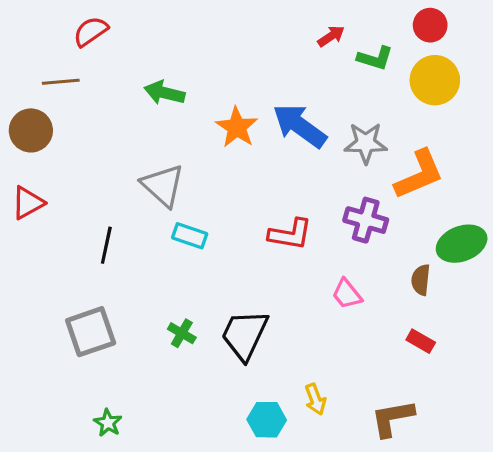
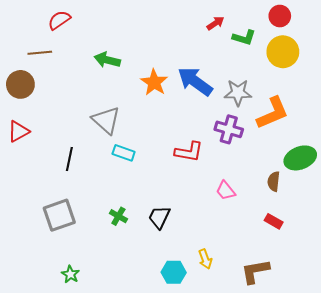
purple cross: (366, 220) -> (229, 129), moved
black trapezoid: (245, 335) -> (159, 217), size x0.7

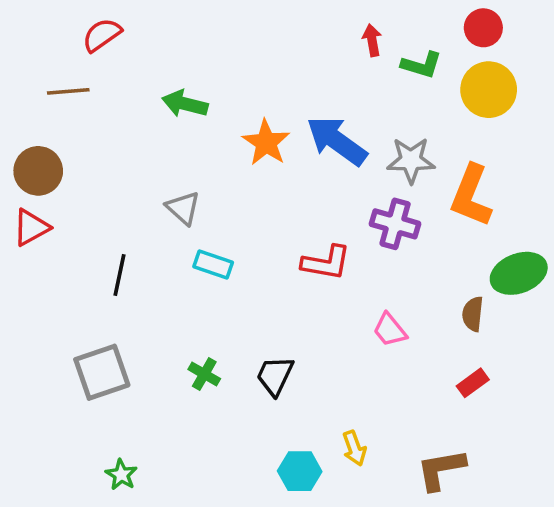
red arrow: (215, 23) -> (372, 40), turned -66
brown circle: (20, 84) -> (38, 171), moved
orange L-shape: (273, 113) -> (471, 196), turned 135
gray triangle: (106, 120) -> (183, 208), size x0.7
red rectangle: (274, 221) -> (473, 383), turned -66

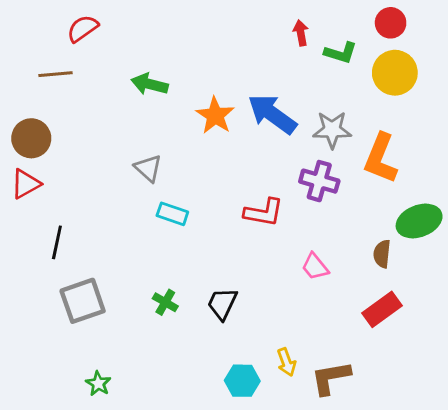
black line: (119, 275) -> (57, 242), moved
red rectangle: (473, 383) -> (382, 309), size x1.5
brown L-shape: (441, 469) -> (331, 378), moved

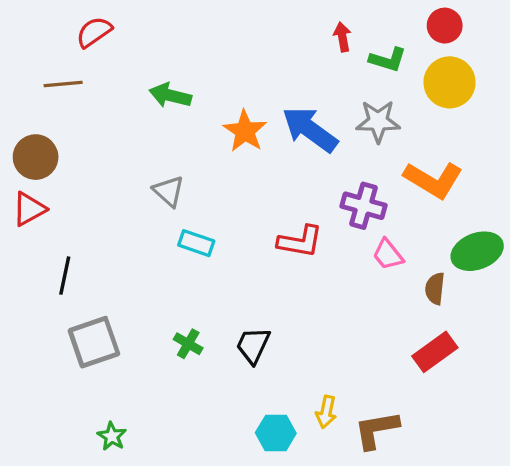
gray star: (332, 130) -> (378, 121), moved
orange L-shape: (381, 158) -> (433, 180), turned -81
pink trapezoid: (315, 267) -> (388, 254), moved
yellow arrow: (286, 362) -> (326, 412), turned 32

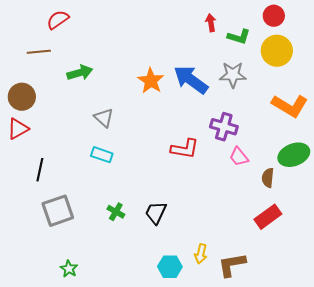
green arrow: (170, 95) -> (80, 73), moved, turned 150
orange L-shape: (433, 180) -> (290, 106), moved
cyan rectangle: (196, 243) -> (102, 155), moved

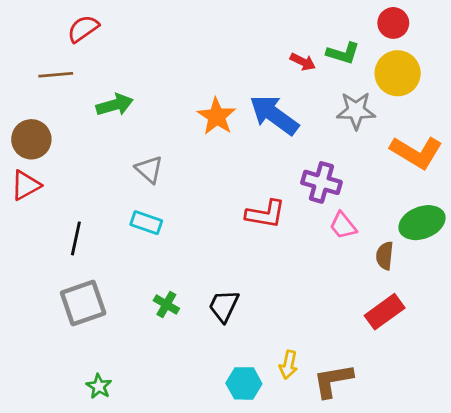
red arrow: (211, 23) -> (303, 62), moved, turned 126
gray star: (233, 75) -> (356, 111), moved
black line: (40, 170) -> (76, 238), moved

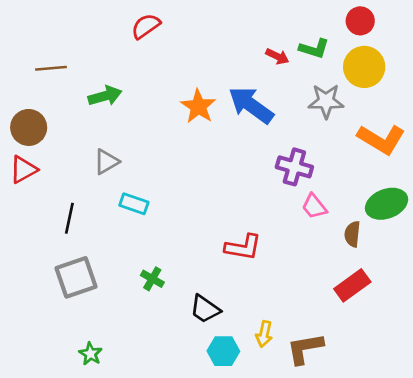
red semicircle: (83, 29) -> (146, 26), moved
gray triangle: (149, 169) -> (106, 162), moved, turned 48
red L-shape: (265, 214) -> (243, 247), moved
black trapezoid: (224, 306) -> (205, 309), moved, turned -80

